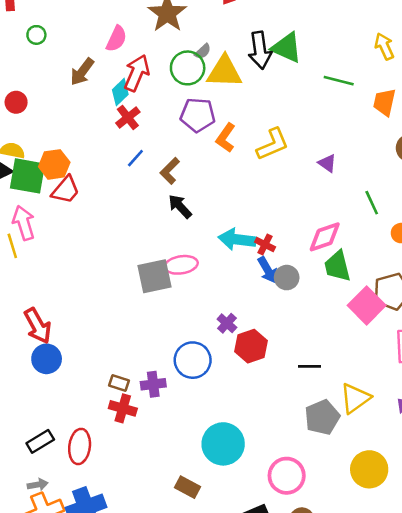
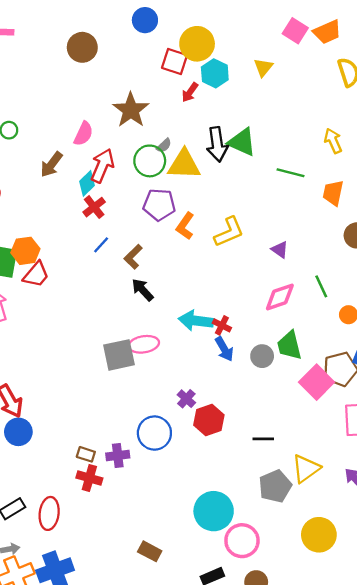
pink diamond: (325, 237) -> (280, 297), moved
gray circle: (287, 278) -> (262, 356), moved
cyan circle: (223, 444) -> (214, 511), moved

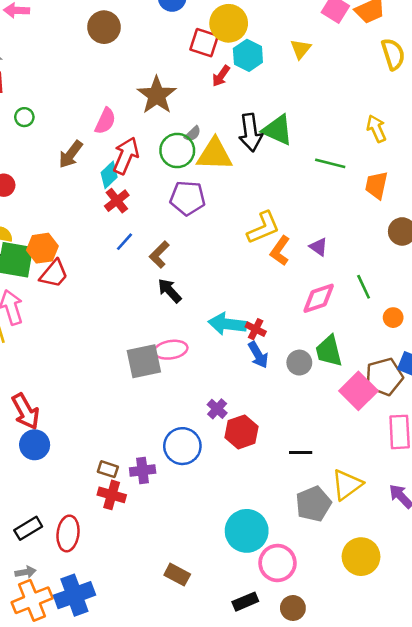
orange L-shape: (185, 226) -> (280, 251), moved

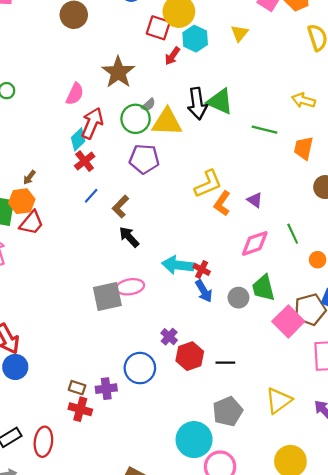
yellow arrow: (376, 129) -> (303, 100), turned -50
brown arrow: (71, 154) -> (29, 177), moved, size x0.6
black line: (301, 452) -> (225, 363), moved
gray pentagon: (313, 504) -> (228, 411), moved

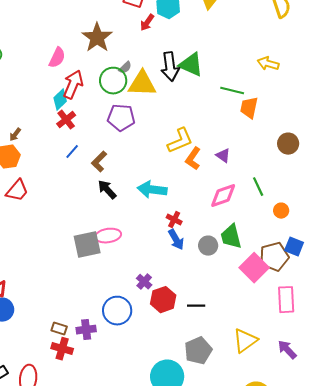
orange trapezoid: (303, 148) -> (249, 108), moved
red trapezoid: (32, 223) -> (17, 191), moved
cyan arrow: (178, 265) -> (152, 190), moved

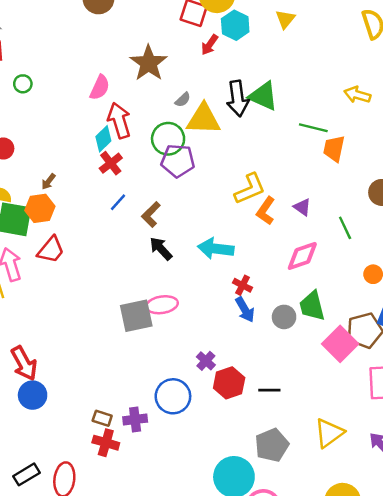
green circle: (113, 81) -> (168, 139), moved
red arrow: (73, 85) -> (119, 120), turned -40
green line: (258, 187) -> (345, 228), moved

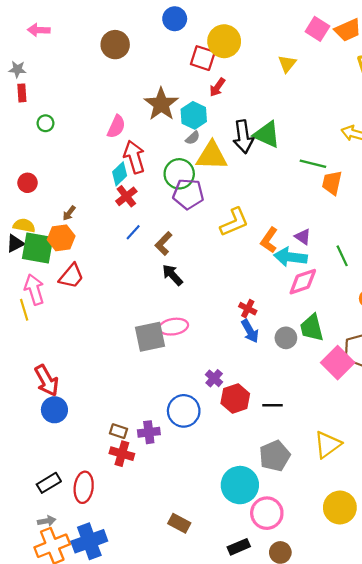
cyan hexagon: (235, 25) -> (194, 115), moved
yellow L-shape: (250, 189) -> (234, 222), moved
cyan arrow: (216, 249) -> (290, 257), moved

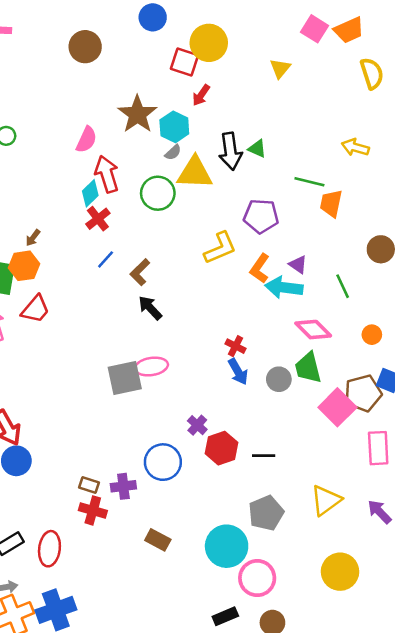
green triangle: (267, 134) -> (257, 149), size x0.6
purple pentagon: (188, 194) -> (261, 216), moved
pink diamond: (303, 282) -> (313, 330), moved, turned 64
brown rectangle: (179, 523) -> (158, 540), moved

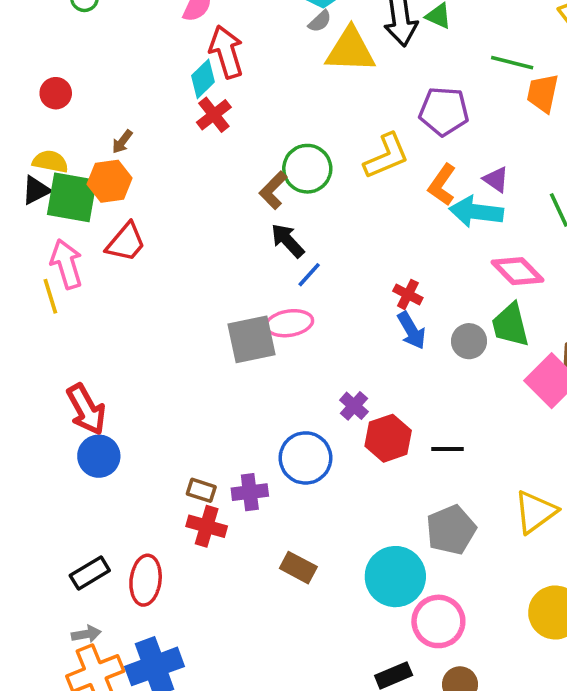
green circle: (158, 193) -> (307, 169), moved
blue line: (106, 259) -> (309, 275), moved

